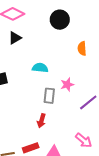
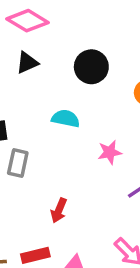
black circle: (60, 20) -> (91, 67), moved
gray rectangle: (49, 96) -> (18, 163), moved

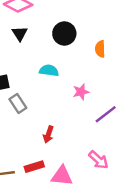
black triangle: (27, 63) -> (20, 34), turned -35
gray rectangle: (18, 163) -> (18, 103), turned -42

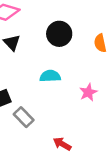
red arrow: (48, 134) -> (62, 144), turned 112

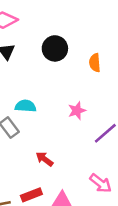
cyan semicircle: (50, 76) -> (26, 106), moved

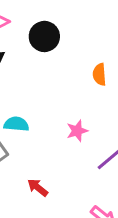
black circle: (55, 48) -> (44, 36), moved

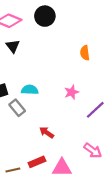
black circle: (44, 36) -> (45, 16), moved

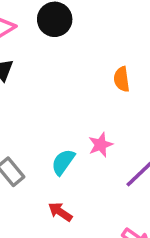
cyan semicircle: (30, 90) -> (63, 162), moved, turned -56

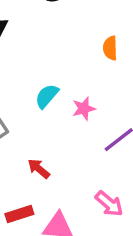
cyan semicircle: (63, 162) -> (47, 96), moved

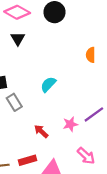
pink star: (84, 109) -> (70, 124), moved

